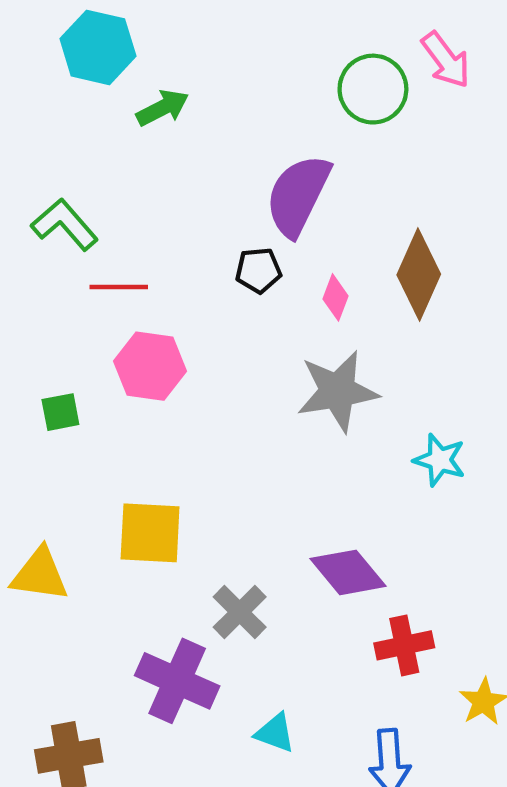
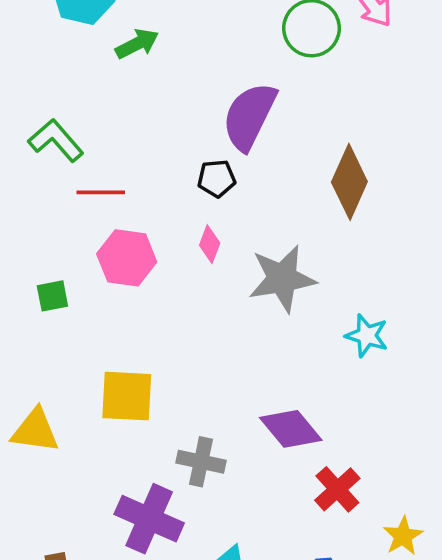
pink diamond: (335, 297) -> (210, 244), moved
gray cross: (240, 612) -> (201, 462), turned -33
red cross: (404, 645) -> (337, 489), turned -30

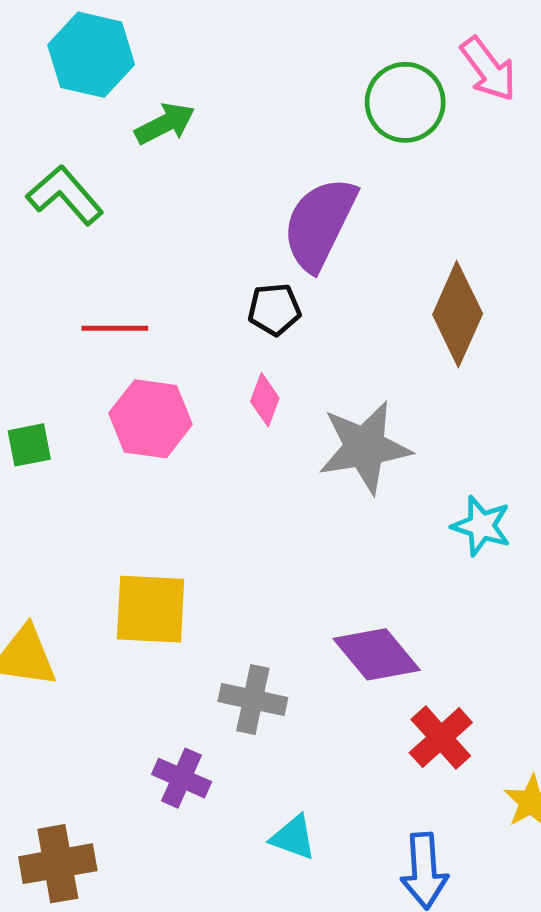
green L-shape: (56, 140) -> (65, 195), moved
green square: (52, 296) -> (29, 445), moved
purple cross: (149, 519) -> (182, 778), size x0.6

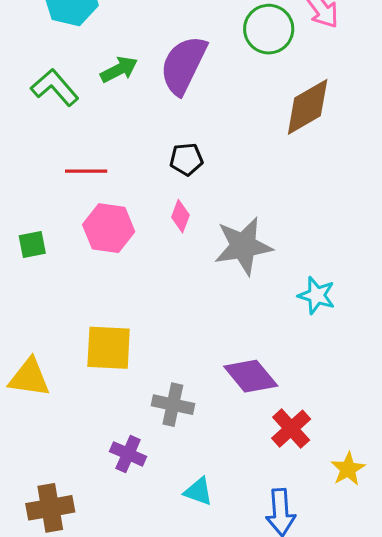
green arrow: (165, 124) -> (119, 69), moved
purple semicircle: (320, 224) -> (183, 65), moved
brown diamond: (458, 314) -> (308, 107), moved, turned 36

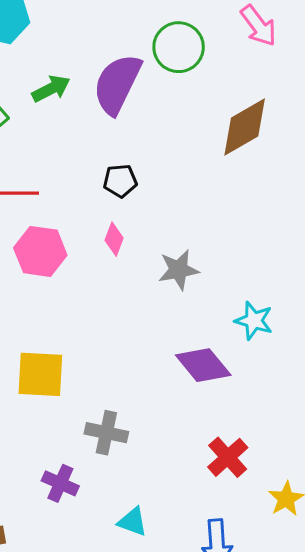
green circle: (269, 29) -> (179, 47), moved
gray star: (243, 246) -> (179, 270), size x0.7
purple diamond: (251, 376) -> (203, 365), moved

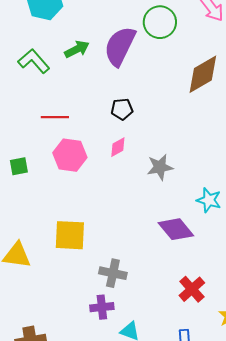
pink diamond: (114, 239) -> (118, 147), turned 40
purple cross: (60, 483) -> (102, 307), moved, turned -30

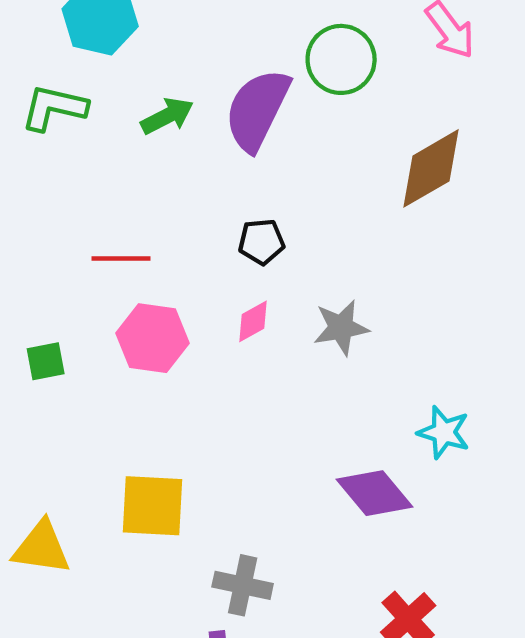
green L-shape: (34, 61) -> (54, 108), moved, turned -36
gray star: (160, 167) -> (341, 328), moved

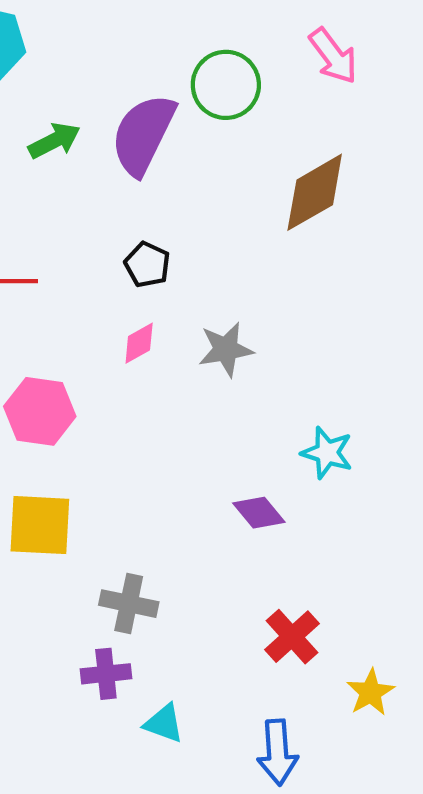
black pentagon: (261, 242) -> (147, 265), turned 30
pink hexagon: (152, 338) -> (40, 411), moved
purple diamond: (375, 493) -> (259, 513), size x0.7

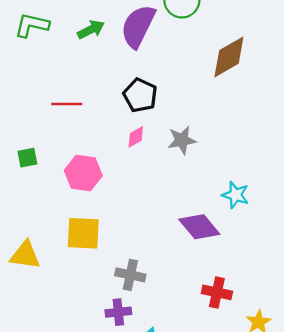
black pentagon: (147, 265) -> (140, 95), size x1.4
purple diamond: (259, 513) -> (199, 227), size x1.5
red cross: (292, 637) -> (217, 292), turned -36

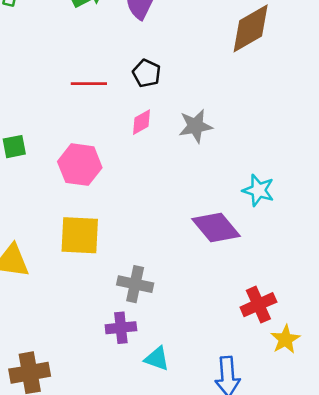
black pentagon: (140, 95) -> (147, 73), size x0.7
red line: (67, 104) -> (89, 84), moved
red cross: (217, 292) -> (258, 305), moved, turned -36

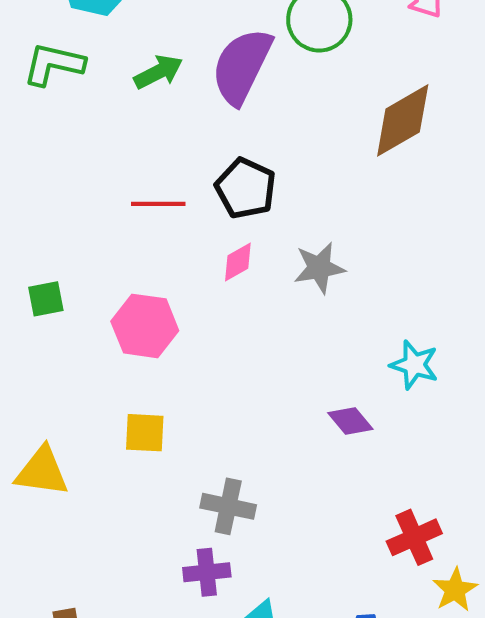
black pentagon: (147, 73) -> (246, 188), size x1.4
purple diamond: (216, 228) -> (350, 421), size x0.6
yellow square: (80, 235) -> (145, 433), size x0.7

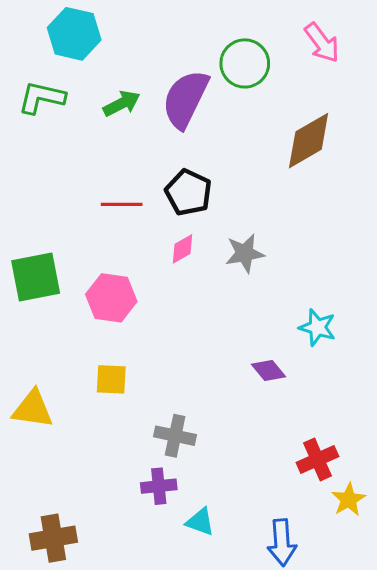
green square: (46, 299) -> (36, 277), size x1.8

